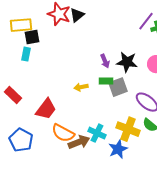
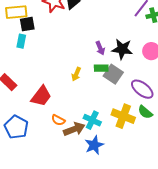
yellow arrow: (81, 87) -> (76, 74), turned -56
gray square: (118, 87) -> (113, 74), turned -36
orange semicircle: (63, 133) -> (58, 120), size x0.6
blue star: (118, 149) -> (94, 145), moved

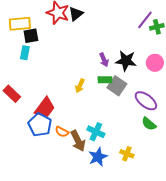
yellow cross: (123, 116) -> (127, 154), moved, size x0.6
blue pentagon: (16, 127) -> (40, 125), moved
brown arrow: (74, 129) -> (78, 141), turned 85

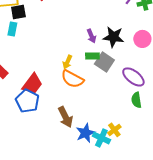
green semicircle: (149, 124) -> (136, 100), turned 42
orange semicircle: (62, 132) -> (72, 79), moved, size x1.6
cyan cross: (96, 132) -> (101, 138), moved
yellow cross: (127, 154) -> (114, 130), turned 32

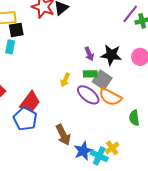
purple ellipse: (133, 77) -> (88, 95), moved
orange semicircle: (72, 79) -> (110, 97), moved

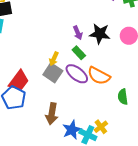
green rectangle: (90, 74) -> (79, 53), turned 48
gray square: (102, 80) -> (53, 73), moved
brown arrow: (63, 135) -> (52, 114), turned 35

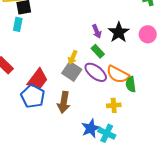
black star: (100, 34) -> (119, 32), turned 30
green semicircle: (123, 97) -> (131, 84), moved
brown arrow: (52, 114) -> (64, 102), moved
yellow cross: (101, 127) -> (114, 105), moved, turned 32

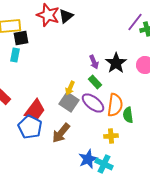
orange semicircle: (118, 74) -> (115, 105), turned -110
brown arrow: (64, 102) -> (61, 133), turned 30

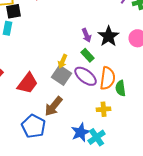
blue pentagon: (30, 127) -> (34, 126), moved
cyan cross: (104, 164) -> (97, 137), turned 30

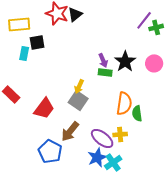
black square: (14, 11) -> (37, 42), moved
green rectangle: (88, 55) -> (105, 72), moved, turned -40
purple ellipse: (86, 76) -> (102, 138), moved

